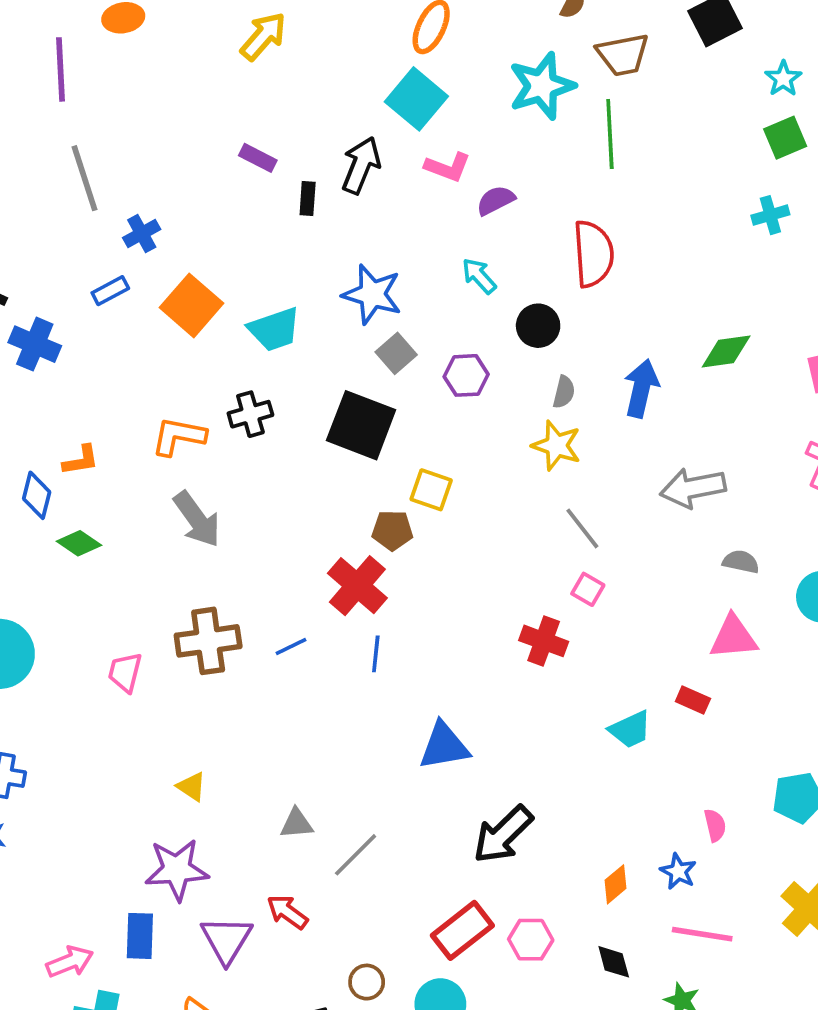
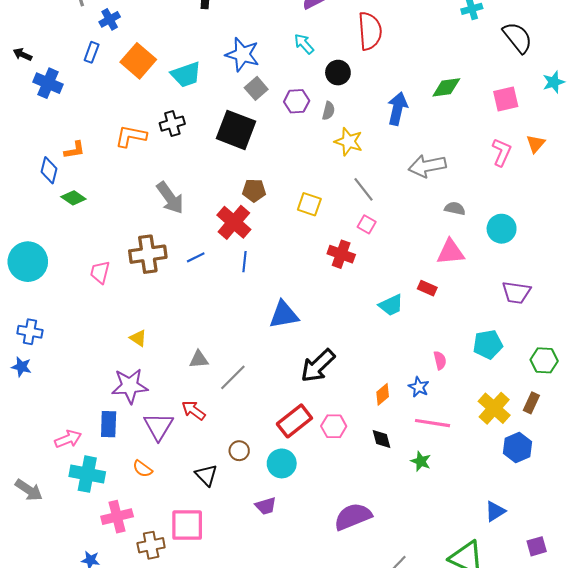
blue rectangle: (110, 291) -> (92, 52), turned -42
gray semicircle: (564, 392) -> (328, 111), moved
yellow square: (431, 490) -> (309, 204), moved
gray arrow: (197, 519) -> (170, 198), moved

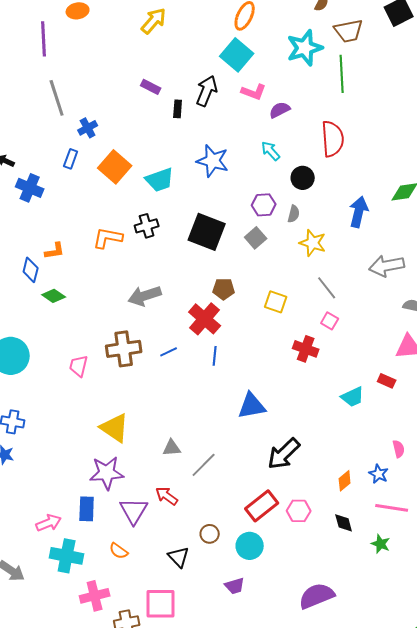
gray square: (256, 88) -> (256, 238), moved
gray arrow: (170, 198) -> (145, 296), turned 108
yellow triangle: (138, 338) -> (115, 428), size x1.8

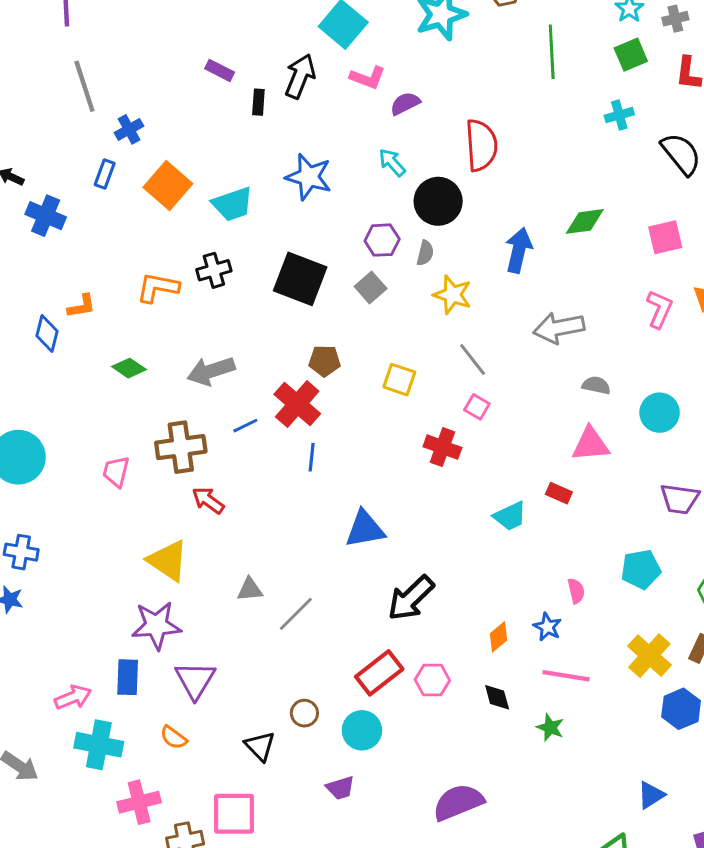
green line: (342, 74) -> (552, 52), moved
black circle: (303, 178) -> (438, 201), size x1.4
green diamond: (54, 296) -> (129, 368), moved
blue line: (169, 352) -> (245, 426), moved
red arrow: (167, 496) -> (208, 500), moved

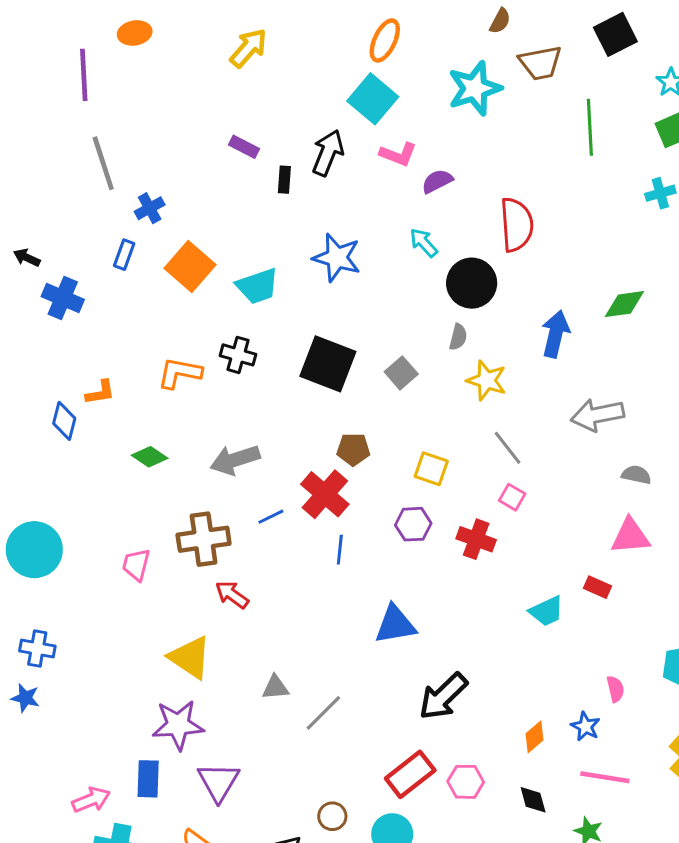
purple hexagon: (382, 240) -> (413, 524), moved
black cross: (214, 270) -> (238, 355), turned 32

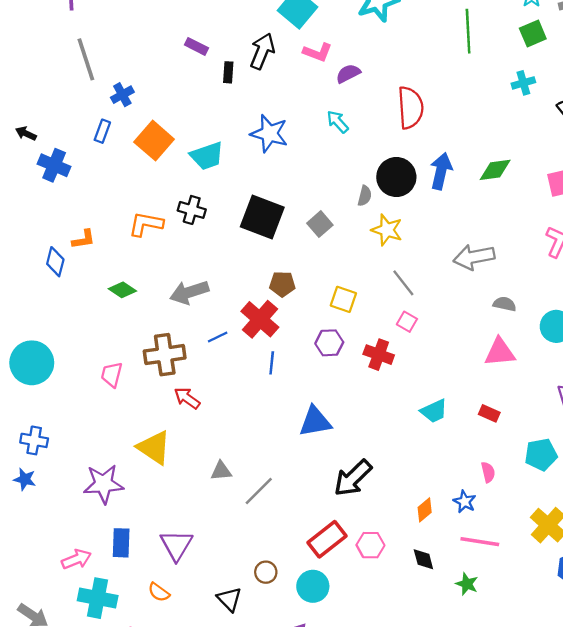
black circle: (472, 283) -> (396, 177), moved
blue arrow: (555, 334) -> (441, 171), moved
red rectangle: (597, 587) -> (489, 413), moved
purple star: (178, 725) -> (103, 484), moved

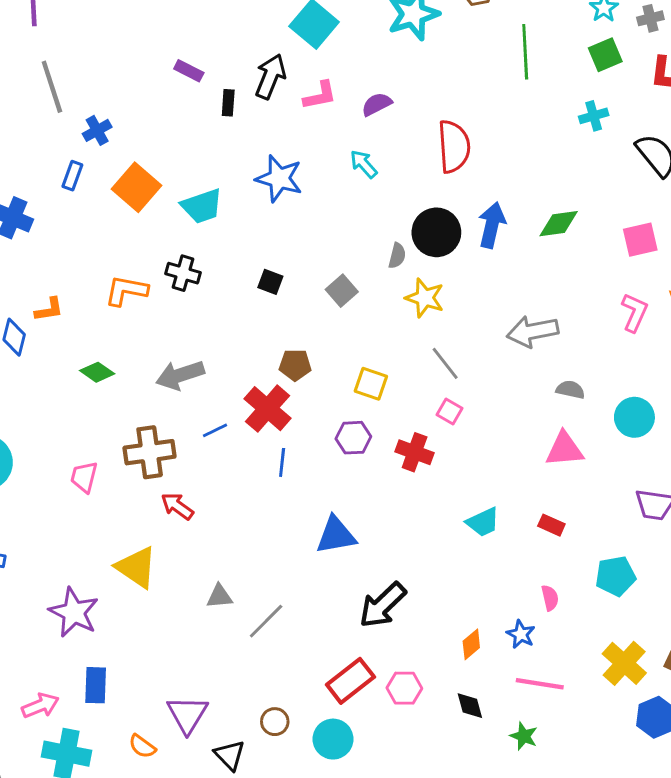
pink L-shape: (318, 52) -> (320, 95), moved, turned -32
black square: (262, 217) -> (270, 282), size x0.5
purple star: (103, 484) -> (74, 612), turned 30
purple triangle: (176, 545) -> (187, 714), moved

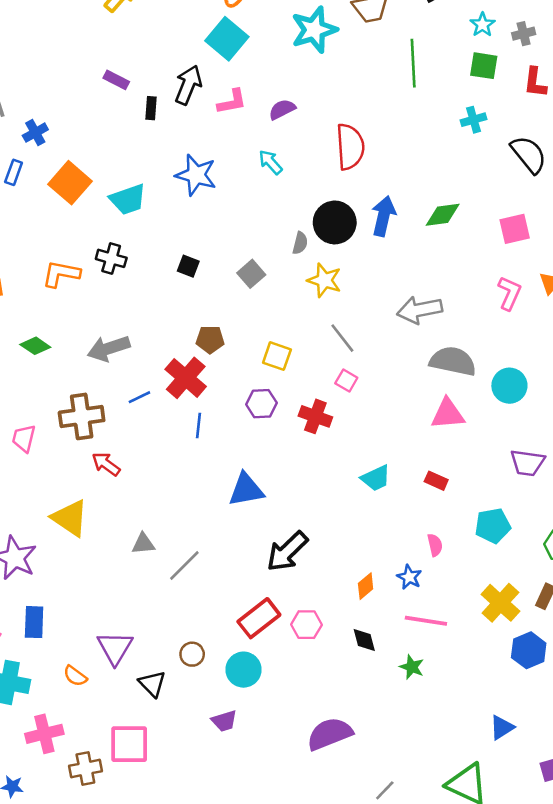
green square: (605, 55) -> (484, 66), turned 32
gray semicircle: (570, 390) -> (453, 361), size x1.8

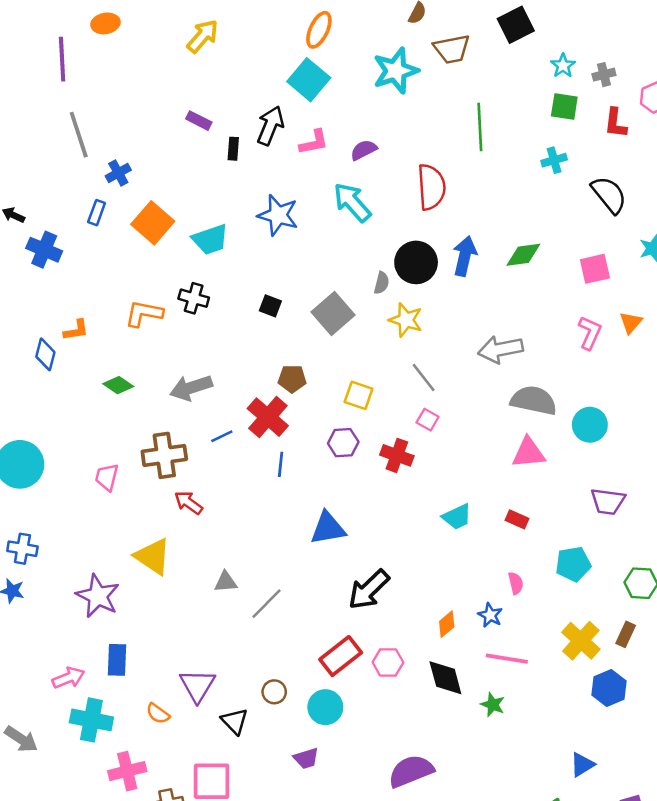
green line: (413, 63) -> (480, 127), moved
cyan arrow: (270, 162) -> (352, 202), size x1.6
gray square: (251, 274) -> (333, 314), size x1.5
black diamond: (364, 640) -> (445, 678), size x1.5

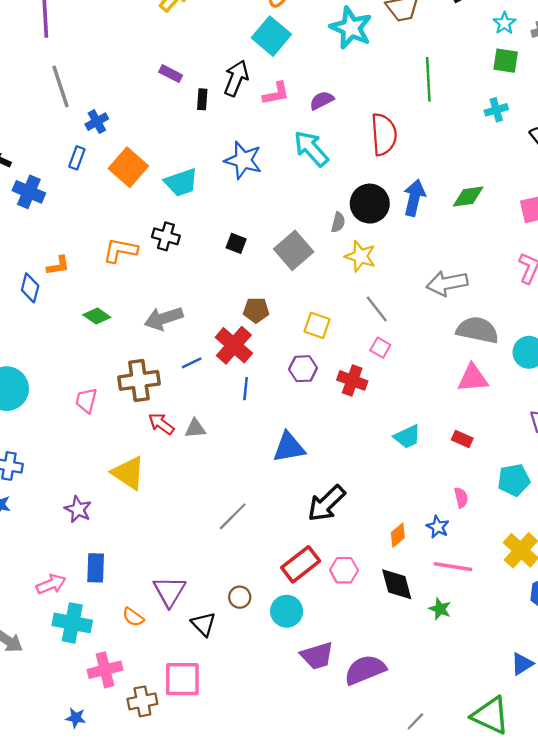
cyan star: (396, 71) -> (351, 28), turned -30
gray triangle: (226, 582) -> (195, 428), moved
purple star: (98, 596) -> (78, 509), size x0.7
purple trapezoid: (306, 758) -> (317, 656), moved, size x1.4

